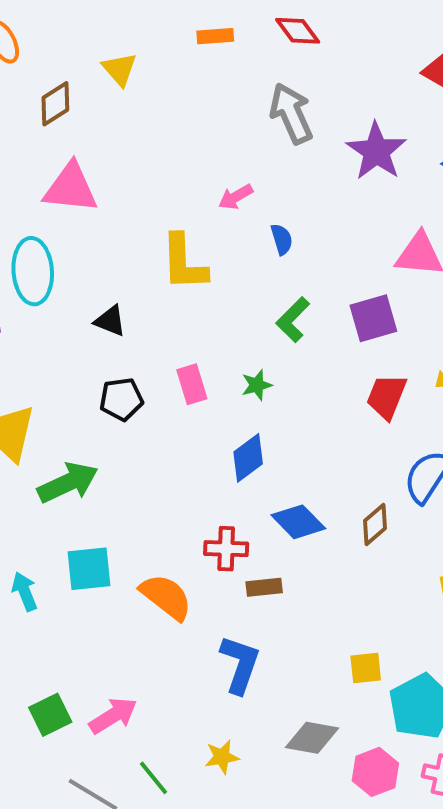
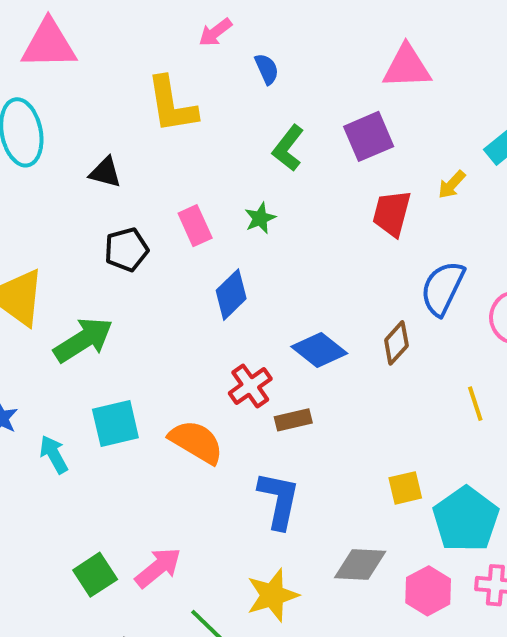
blue diamond: (248, 458) -> (231, 295), moved
red cross: (226, 549) -> (250, 386), turned -30
yellow star: (222, 757) -> (272, 595), size x1.5

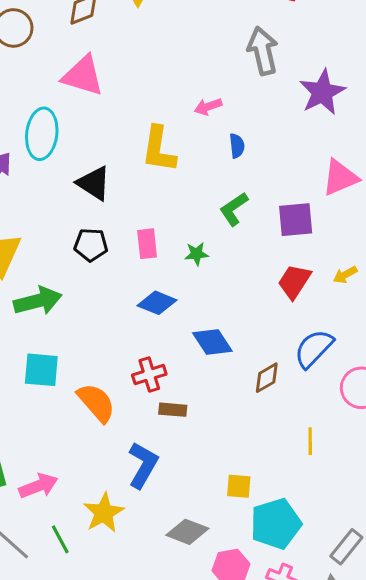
pink triangle: (407, 67) -> (340, 178), turned -39
black triangle: (105, 172) -> (94, 183), size x1.4
blue diamond: (231, 295) -> (157, 303), turned 48
blue diamond: (319, 350) -> (212, 342), moved
yellow star: (272, 595) -> (104, 513), moved, turned -30

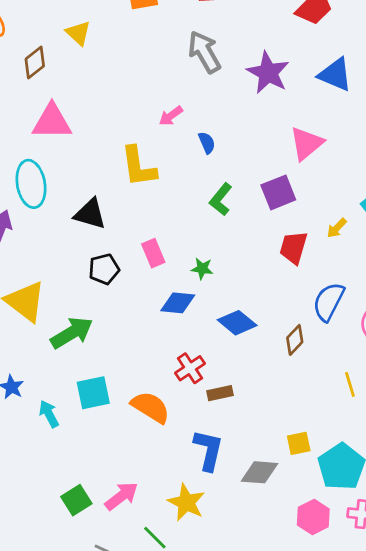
green star: (197, 254) -> (202, 269), moved, turned 30
gray diamond: (187, 532) -> (259, 472), moved

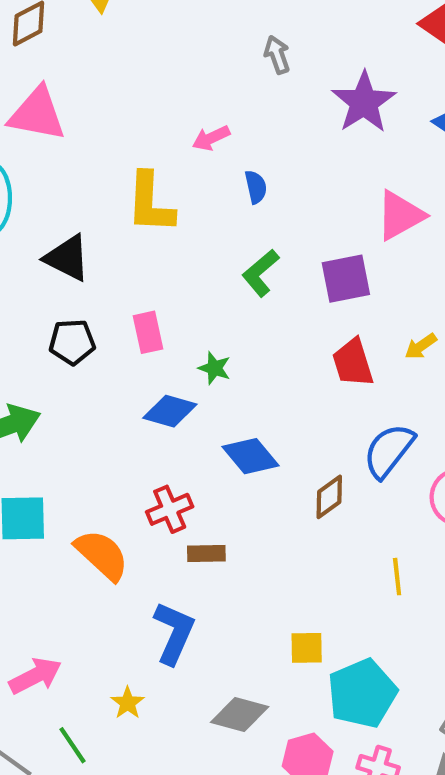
gray arrow: (204, 52) -> (277, 55), size x0.6
red trapezoid: (294, 248) -> (353, 363), turned -44
gray diamond: (259, 472) -> (240, 714), moved
yellow star: (186, 503) -> (128, 703), size x0.6

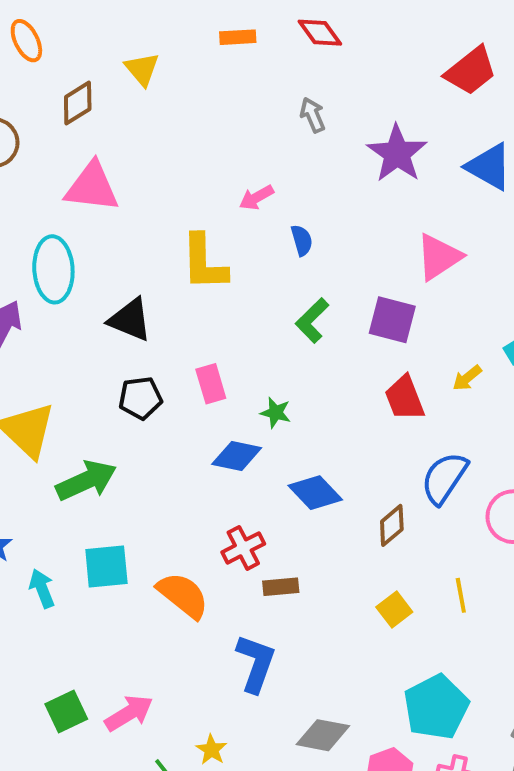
purple square: (346, 279) -> (392, 320), turned 30
yellow square: (307, 648) -> (394, 609), moved, turned -32
yellow star: (128, 703) -> (211, 750), moved

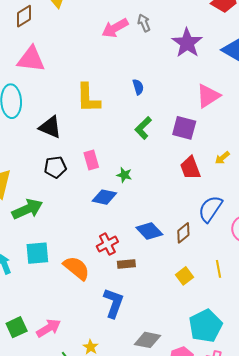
pink arrow: (256, 198) -> (115, 28), moved, size x1.5
blue diamond: (315, 493) -> (149, 231), moved

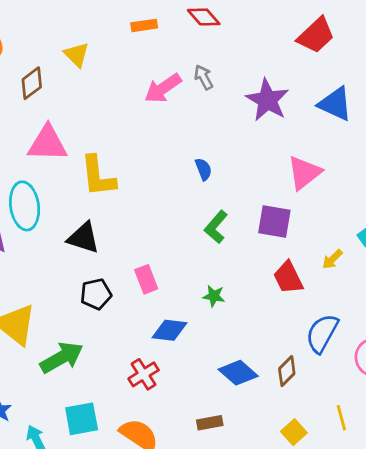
yellow L-shape: (88, 98) -> (98, 176), moved
green star: (124, 175) -> (214, 296), moved
red cross: (107, 244) -> (144, 374), moved

